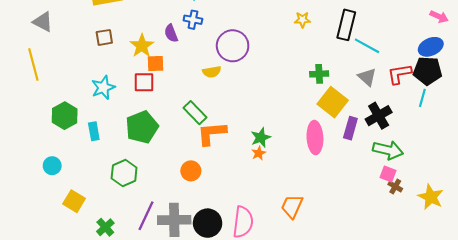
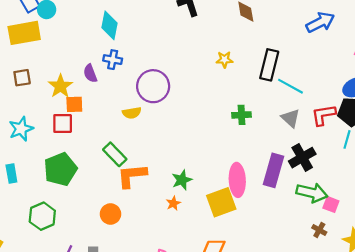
yellow square: (333, 102) -> (221, 202), moved, turned 32
purple rectangle: (350, 128) -> (273, 170), size x1.4
orange star: (259, 153) -> (173, 203), moved
pink square: (388, 174) -> (331, 204), moved

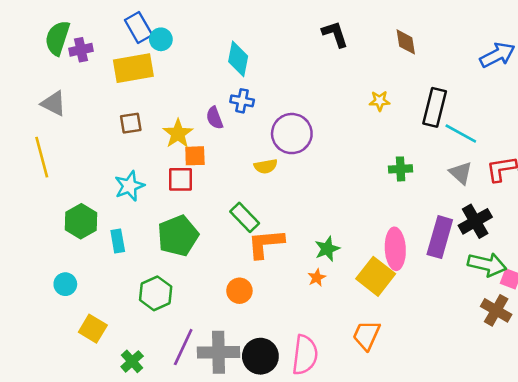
yellow square: (221, 202) -> (376, 276), turned -32
brown cross: (319, 230) -> (496, 310), size x1.6

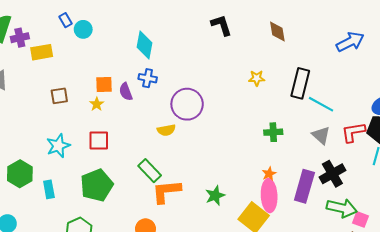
blue rectangle: (139, 27) -> (66, 20), size x0.6
yellow rectangle: (133, 68) -> (42, 52), moved, size x0.7
yellow star: (178, 134) -> (97, 104), size x0.6
orange square: (195, 156) -> (104, 84), moved
orange star: (317, 278) -> (269, 174), moved

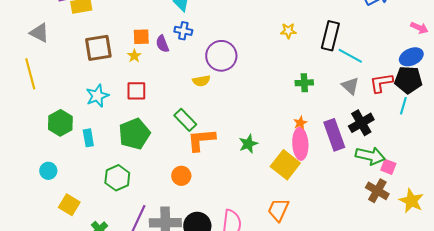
brown square: (59, 96) -> (98, 48), size x1.6
purple rectangle: (304, 186) -> (334, 135), turned -36

